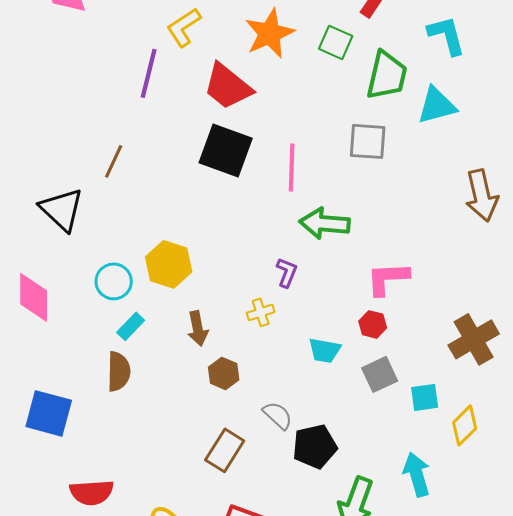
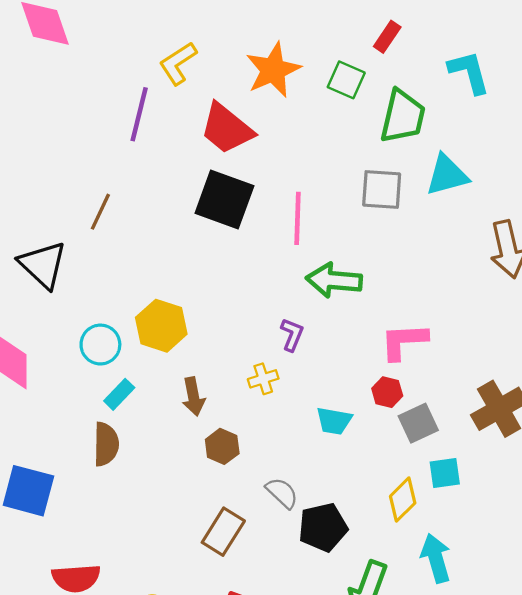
cyan triangle: (437, 105) -> (447, 175), moved
gray square: (380, 374) -> (418, 423), moved
yellow diamond: (465, 425) -> (403, 500), moved

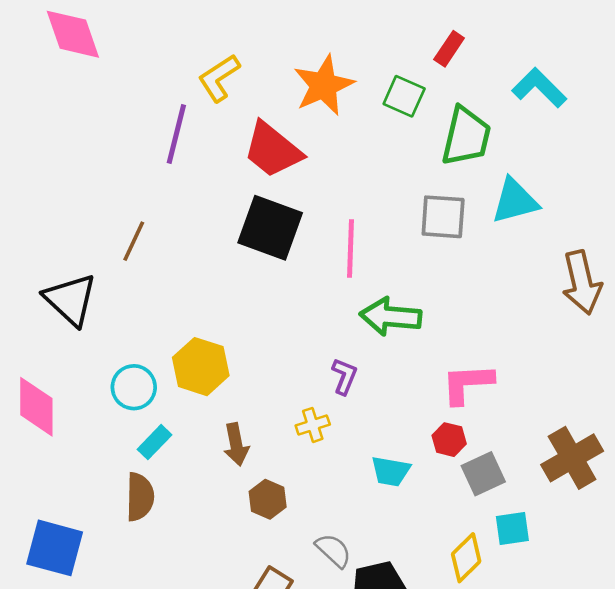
cyan L-shape: (469, 72) -> (539, 88), turned -30

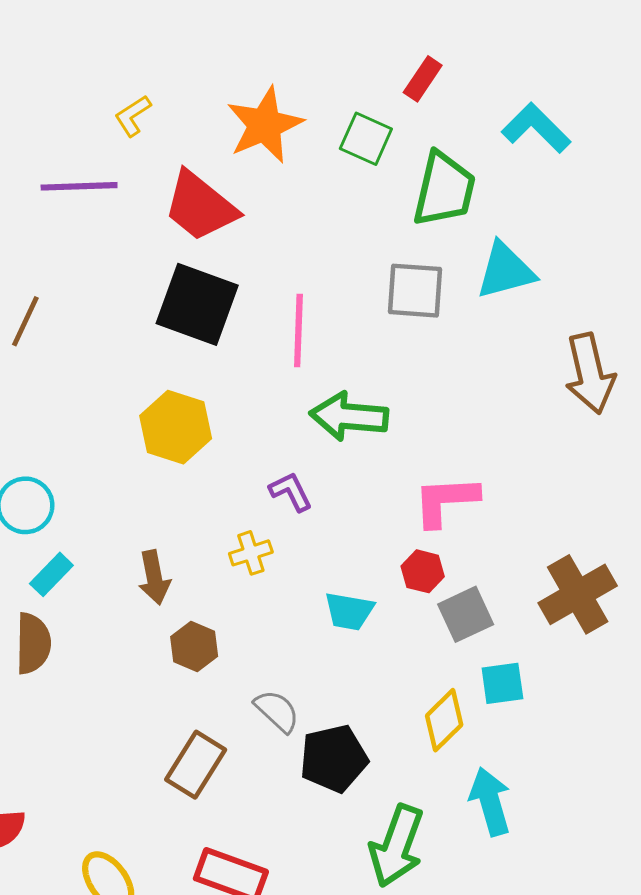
yellow L-shape: (219, 78) -> (133, 116), size x0.7
purple line: (176, 134) -> (79, 186), turned 74
yellow hexagon: (201, 367) -> (176, 427), moved
purple L-shape: (344, 376) -> (291, 492), turned -48

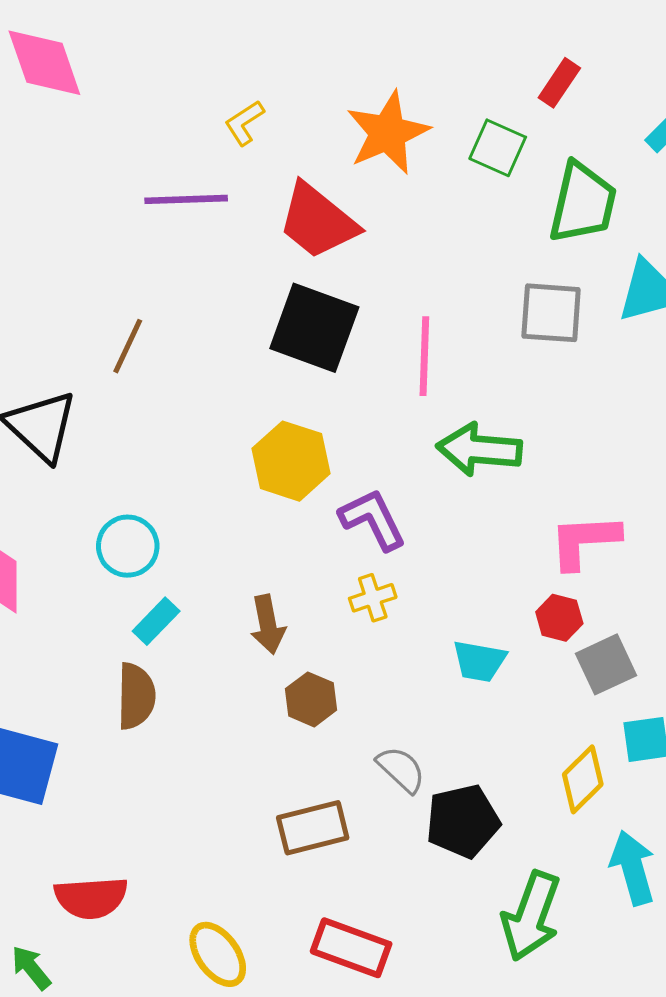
purple L-shape: (291, 492) -> (373, 519), moved, size x1.4
brown rectangle: (196, 765) -> (313, 828), turned 44

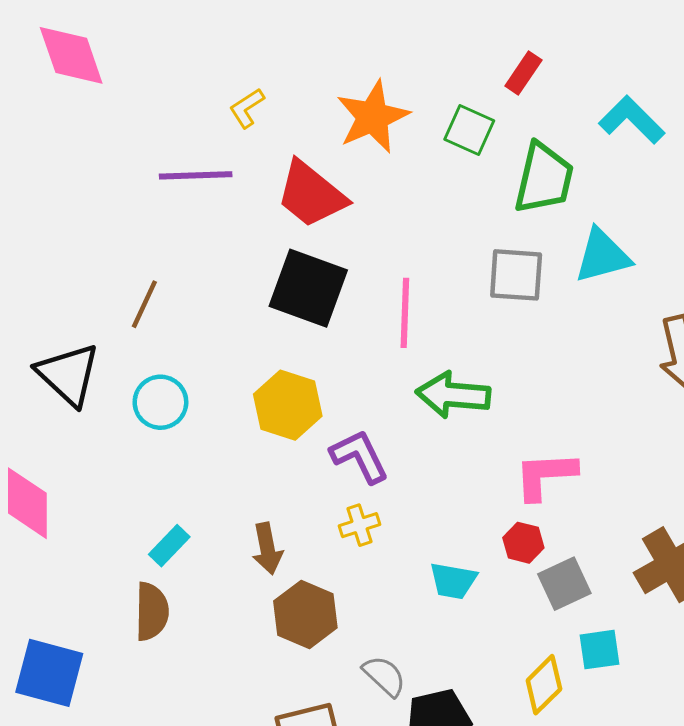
cyan circle: (128, 546) -> (160, 402), moved
brown hexagon: (311, 699) -> (305, 614), size x1.4

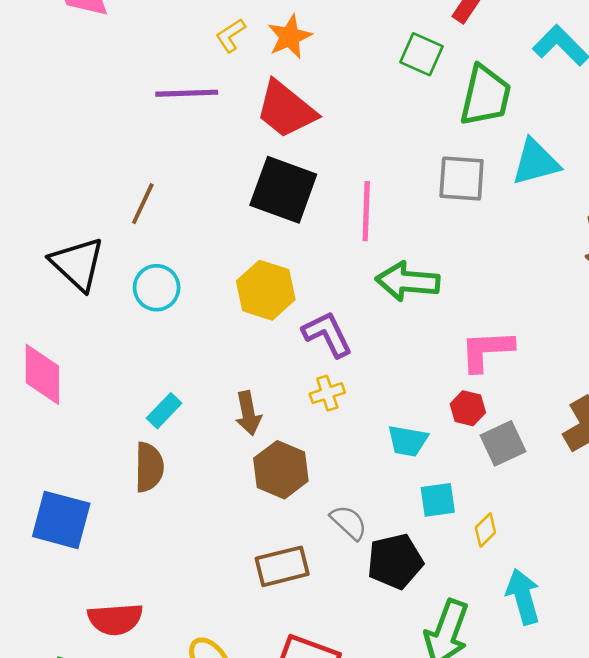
orange star: (373, 117) -> (290, 37), moved, size x0.7
cyan square: (599, 650) -> (438, 500), moved
yellow diamond: (544, 685) -> (485, 530), size x0.7

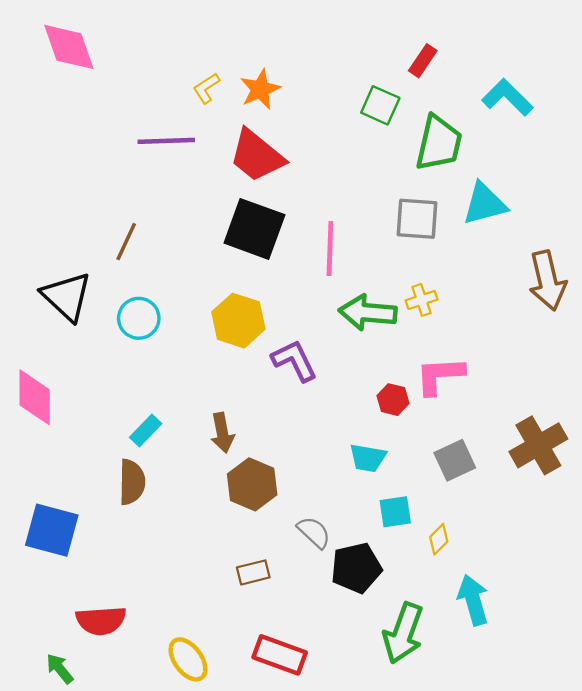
yellow cross: (327, 393) -> (422, 300), moved
red hexagon: (468, 408) -> (393, 400), moved
brown rectangle: (282, 566) -> (253, 572), size x0.7

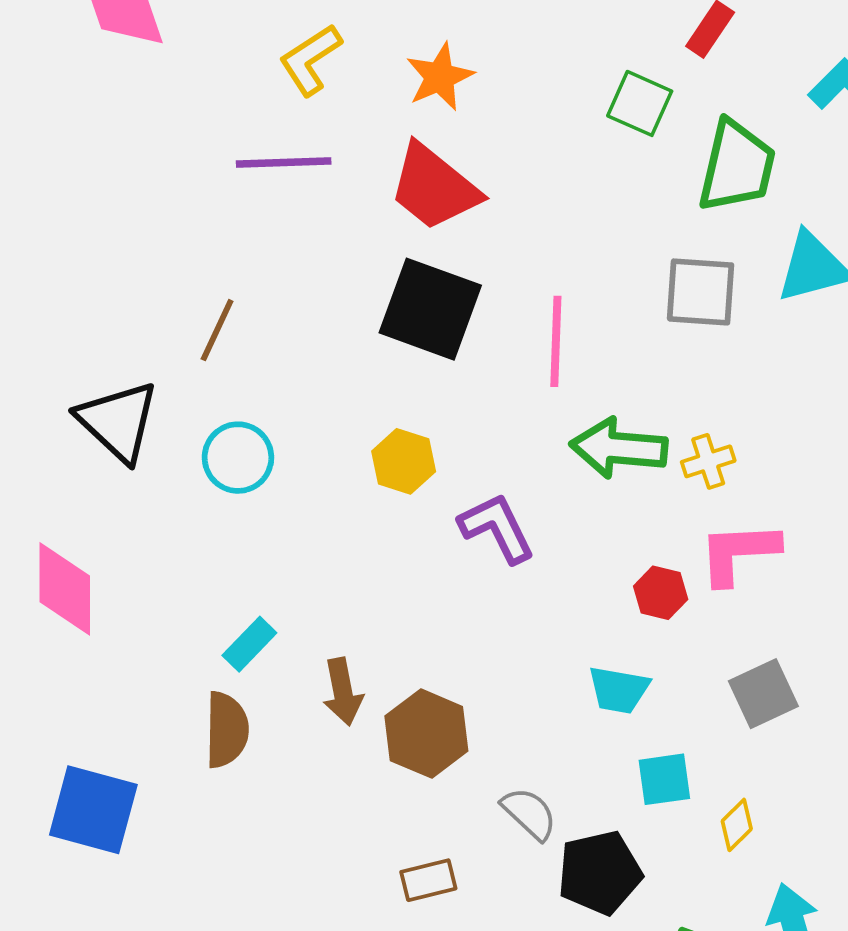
yellow L-shape: (206, 88) -> (310, 60), moved, size x1.4
yellow cross: (422, 300) -> (708, 461), moved
yellow hexagon: (238, 321) -> (404, 461), size x0.7
brown arrow: (222, 433) -> (343, 692), moved

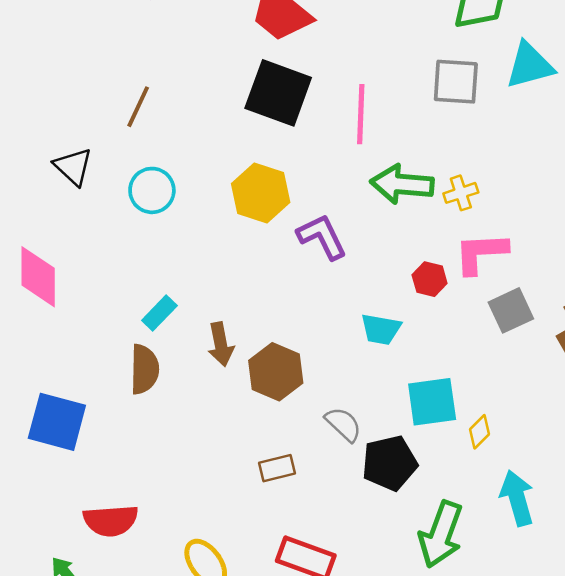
black triangle: (118, 421) -> (73, 167), size x0.7
yellow hexagon: (404, 461) -> (261, 193), size x1.4
cyan trapezoid: (619, 690) -> (381, 329), moved
gray square: (763, 694) -> (511, 310), moved
cyan square: (664, 779) -> (432, 402), size x1.4

